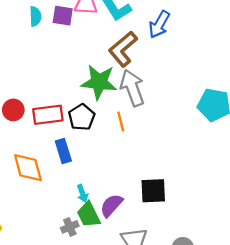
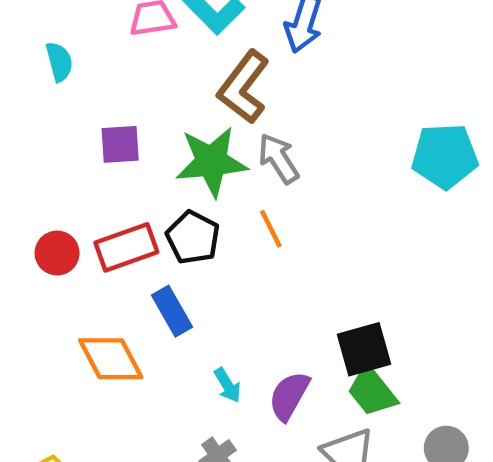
purple square: (63, 16) -> (120, 144), moved
gray arrow: (132, 88) -> (279, 158), size x0.7
green trapezoid: (89, 215) -> (372, 391), moved

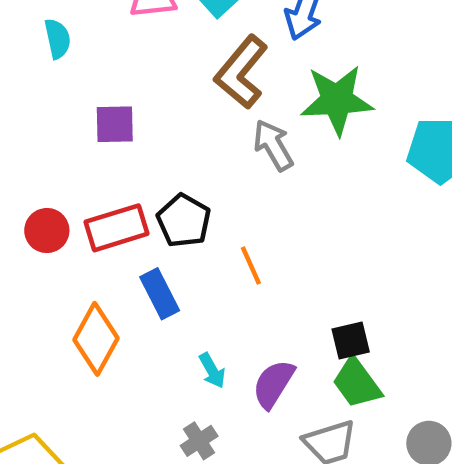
green star: (211, 162) -> (337, 100), moved
orange line: (271, 229) -> (251, 265), moved
black square: (364, 349) -> (351, 340), size x0.7
orange diamond: (111, 359) -> (96, 339), turned 54

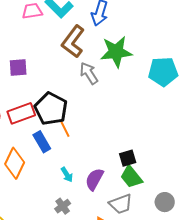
black pentagon: (184, 221) -> (51, 109), size x1.4
orange line: (251, 265) -> (65, 129), moved

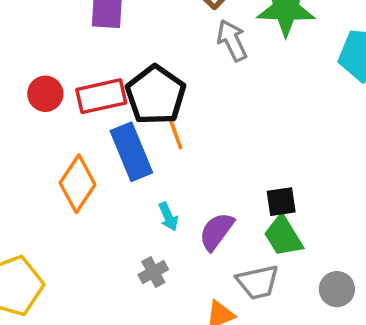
blue rectangle: (42, 142) -> (131, 152), size x1.4

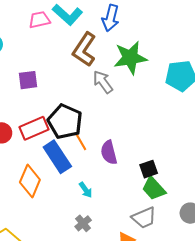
purple semicircle: (217, 231) -> (109, 152), moved, turned -40

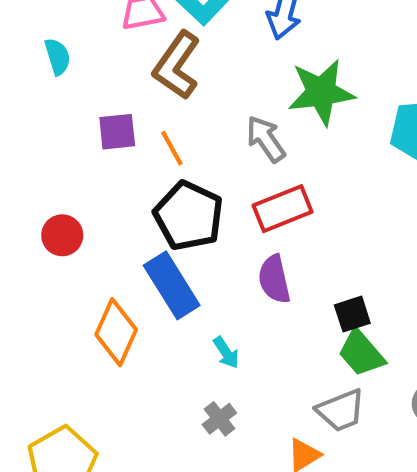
brown L-shape: (84, 49) -> (177, 65), moved
red rectangle: (34, 128) -> (283, 209), moved
orange line: (81, 142) -> (172, 148), moved

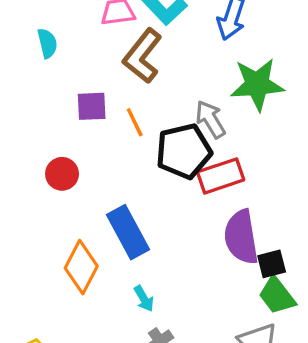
black pentagon: (189, 216) -> (184, 151), moved, turned 30
red circle: (62, 235) -> (62, 174), moved
purple semicircle: (274, 279) -> (241, 237), moved, size x1.4
cyan arrow: (226, 353) -> (144, 299), moved

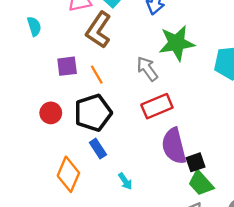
black pentagon: (184, 151) -> (93, 113), moved
blue rectangle: (128, 232) -> (98, 149), size x0.6
cyan arrow: (144, 299) -> (125, 181), moved

